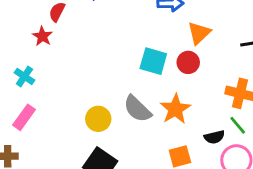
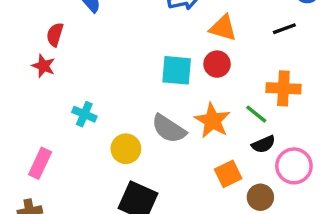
orange triangle: (199, 33) -> (223, 28), turned -50
cyan cross: (24, 76) -> (84, 114), moved
green line: (238, 125) -> (256, 114), moved

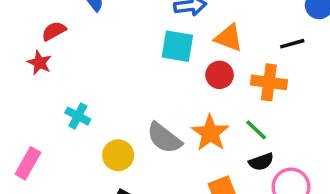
red semicircle: (55, 35) -> (54, 31), turned 40
cyan square: (177, 70) -> (177, 46), moved
orange cross: (283, 88) -> (269, 82), moved

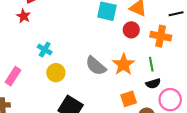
green line: (256, 130) -> (151, 64), turned 32
yellow circle: (118, 155) -> (56, 73), moved

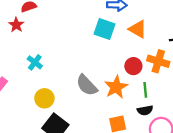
red circle: (131, 30) -> (133, 66), moved
yellow circle: (56, 73) -> (44, 98), moved

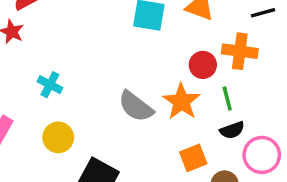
yellow circle: (44, 98) -> (58, 137), moved

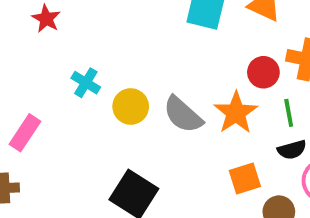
yellow circle: (58, 137) -> (131, 107), moved

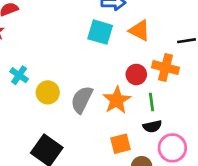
gray semicircle: (183, 115) -> (82, 100), turned 72

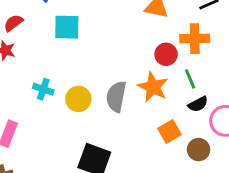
cyan square: (100, 32) -> (67, 27), moved

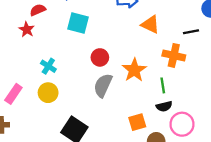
red circle: (166, 54) -> (100, 57), moved
orange star: (153, 87) -> (134, 70), moved
yellow circle: (78, 99) -> (48, 93), moved

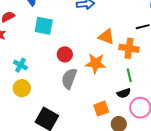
orange triangle: (150, 24) -> (106, 37), moved
orange star: (134, 70) -> (96, 63), turned -30
green line: (163, 85) -> (129, 75), moved

